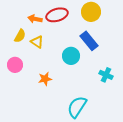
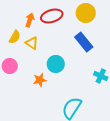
orange arrow: (35, 19) -> (30, 20), turned 96
cyan circle: (71, 56) -> (56, 64), moved

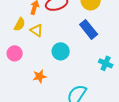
orange star: (40, 80) -> (40, 76), moved

